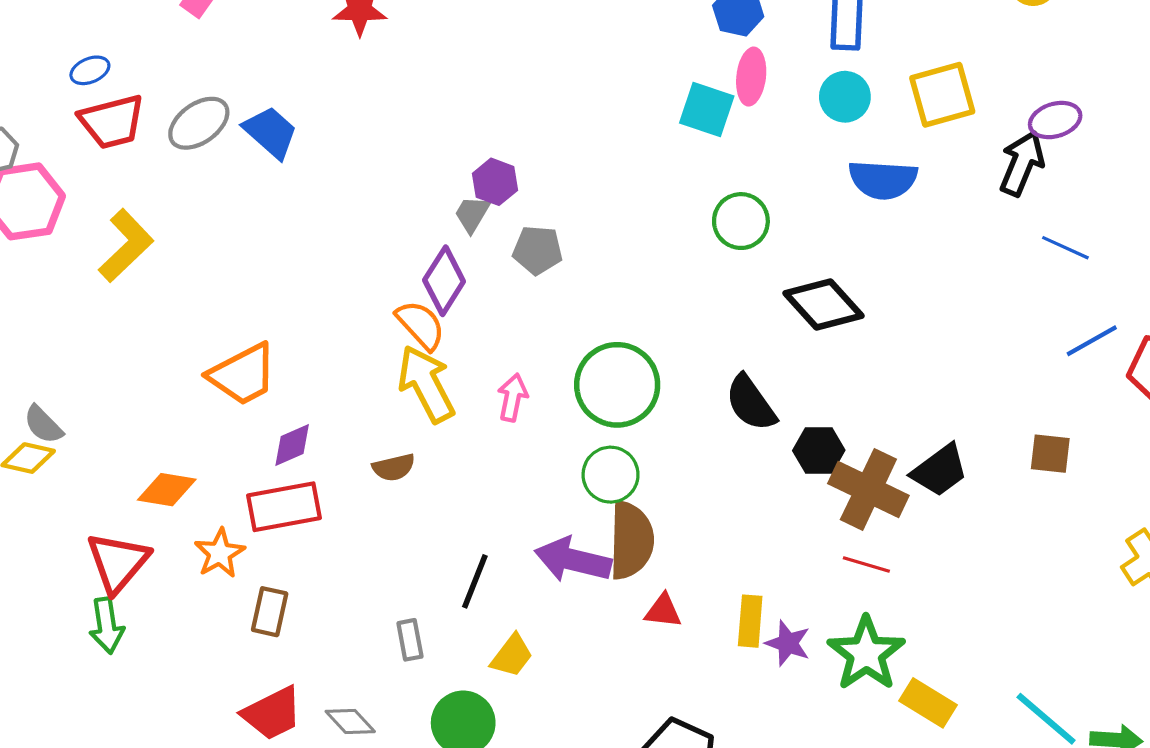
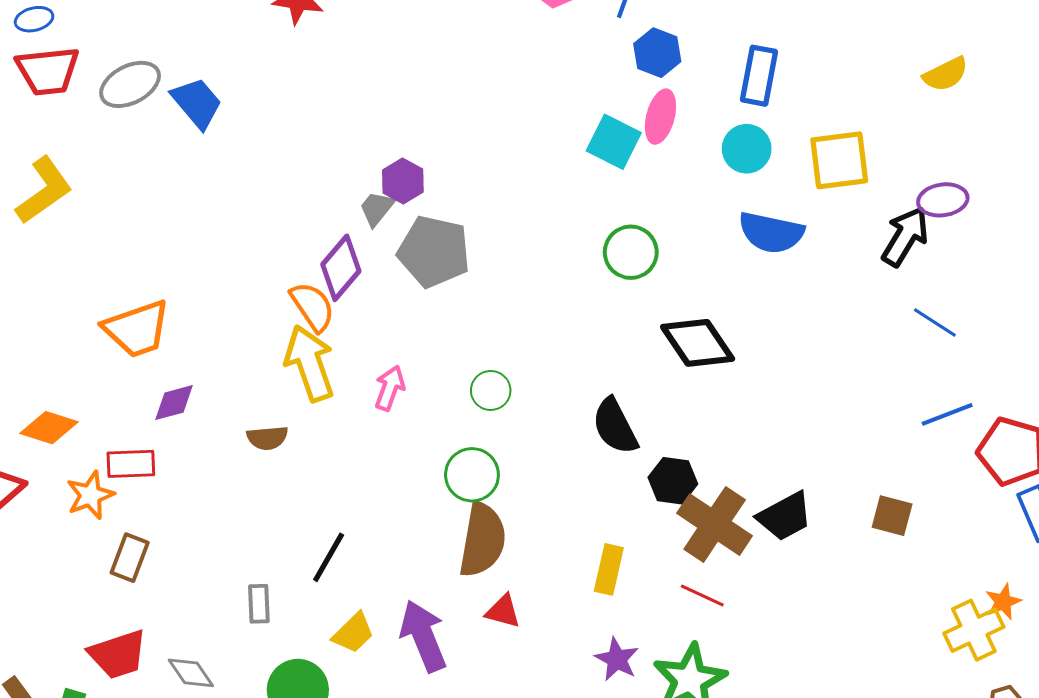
gray pentagon: (538, 250) -> (434, 252), size x1.5
green circle: (617, 385) -> (491, 390), size x0.5
red rectangle: (284, 507) -> (131, 464), moved, size x0.7
purple arrow: (573, 560) -> (423, 636), moved, turned 46
yellow rectangle: (750, 621) -> (609, 569), moved

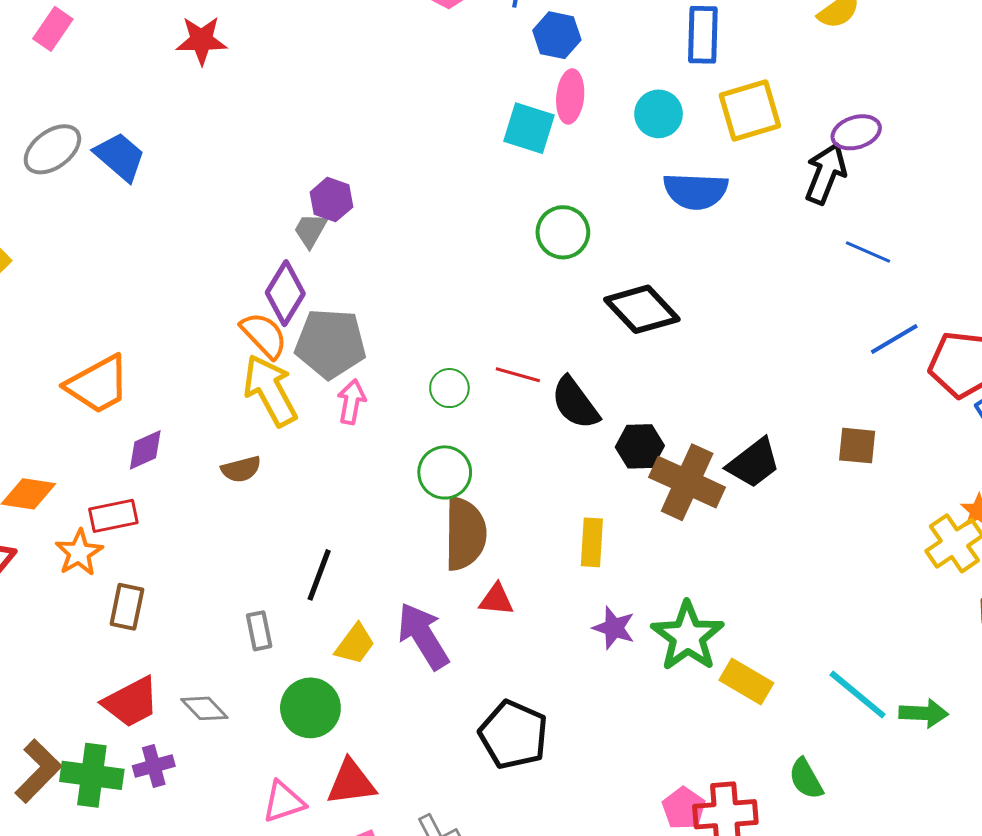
blue rectangle: (759, 76) -> (703, 35), moved
gray pentagon: (434, 252) -> (331, 344), moved
red line: (702, 595) -> (518, 375), moved

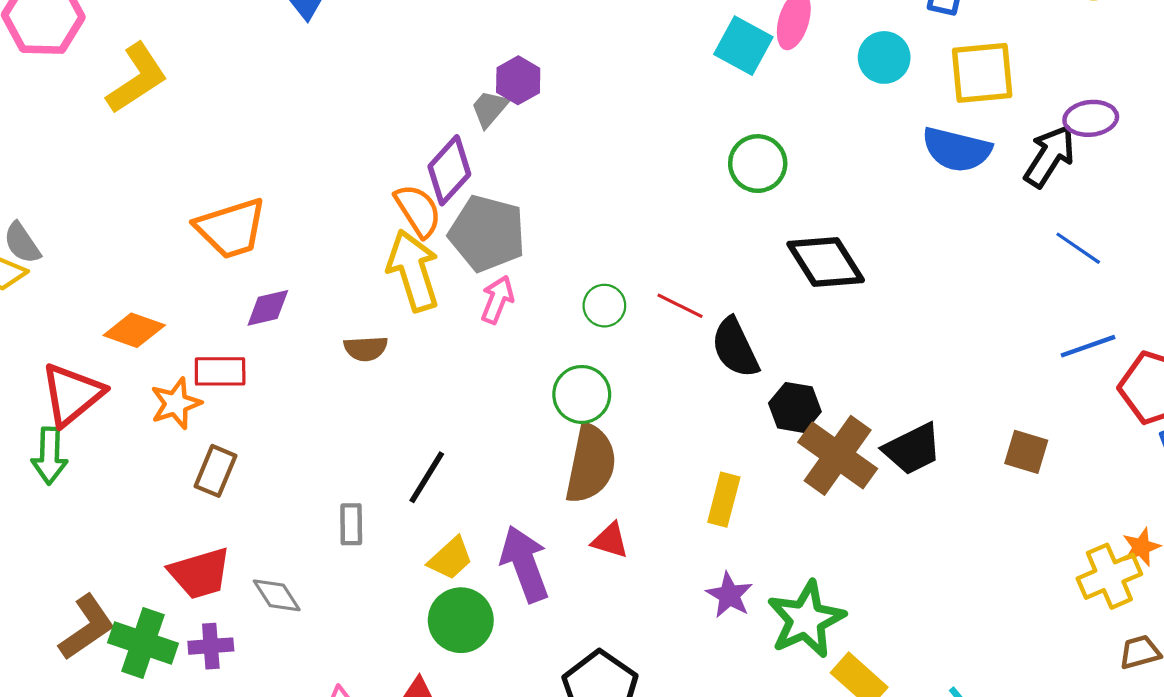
blue semicircle: (696, 191) -> (957, 150), moved
green circle: (310, 708) -> (461, 620), moved

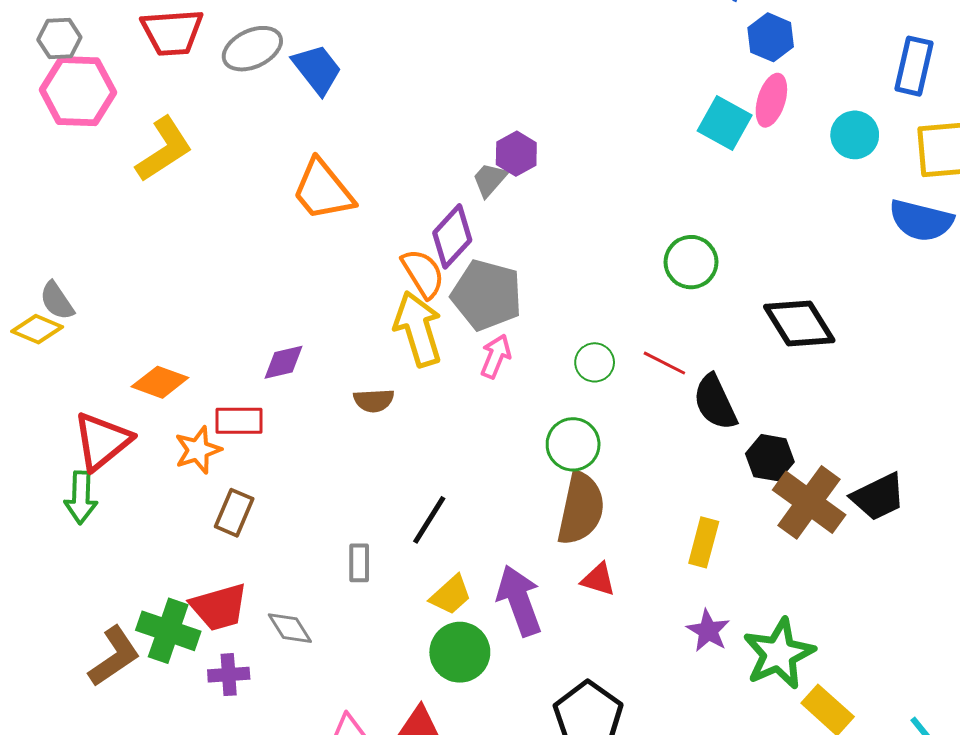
green circle: (758, 164) -> (691, 262), moved
orange trapezoid: (231, 228) -> (323, 190), moved, turned 68
green cross: (143, 643) -> (168, 631), moved

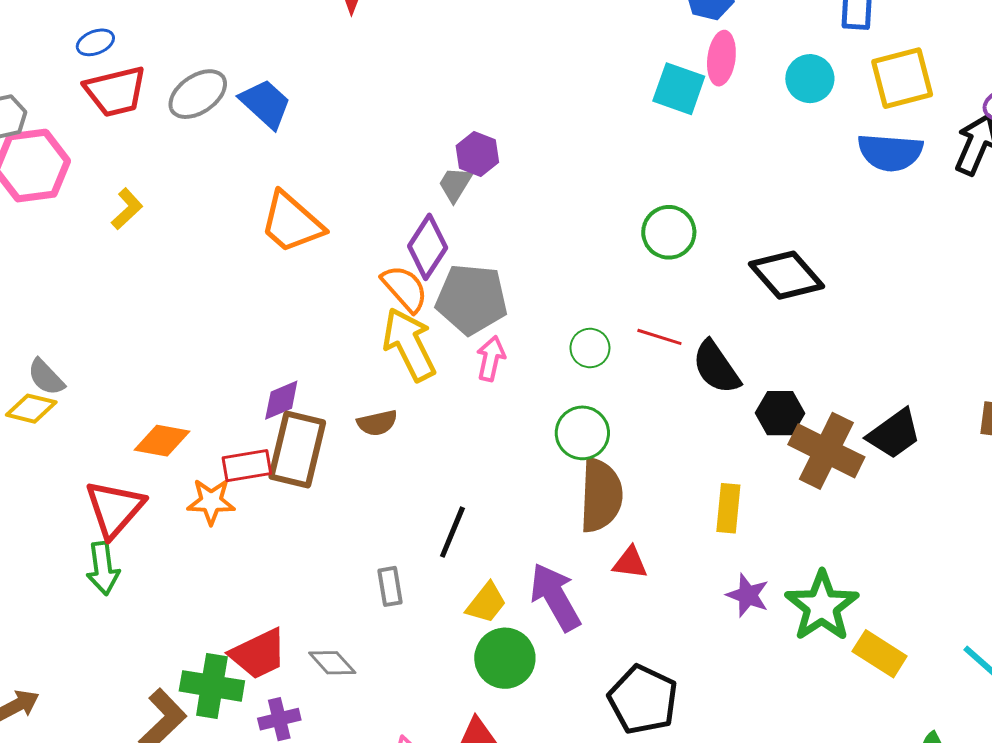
yellow L-shape: (164, 149) -> (127, 209), size x0.6
orange star: (198, 450) -> (211, 502), turned 30
brown rectangle: (234, 513) -> (297, 450), moved, size x1.6

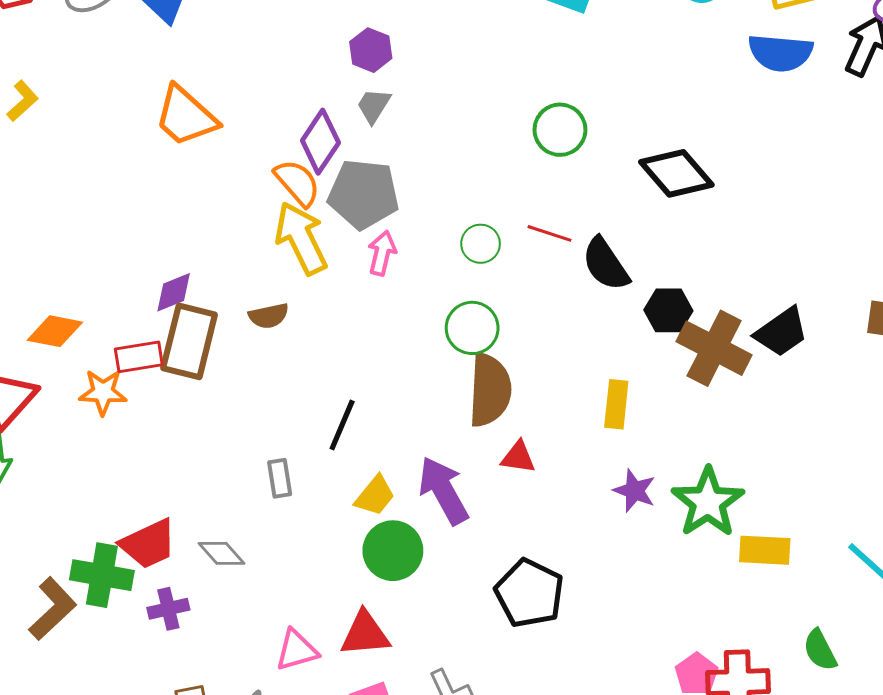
gray trapezoid: (455, 184) -> (374, 106), moved
yellow rectangle: (880, 654) -> (765, 550), turned -30

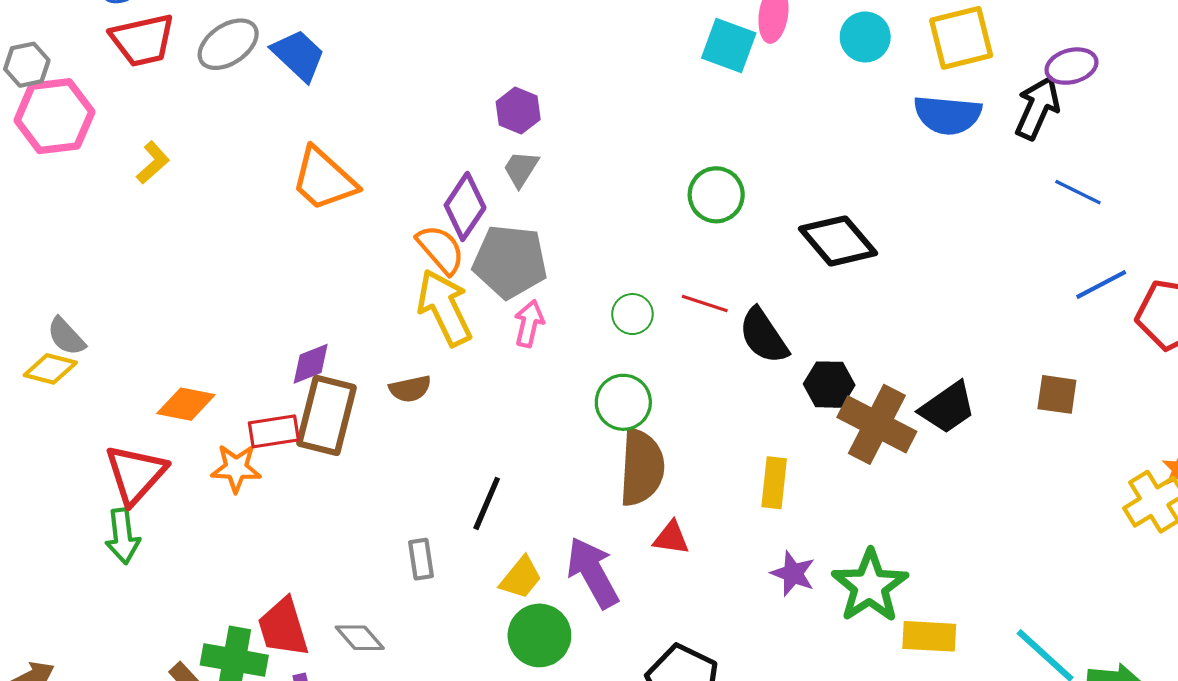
red trapezoid: (148, 544) -> (283, 627), turned 98

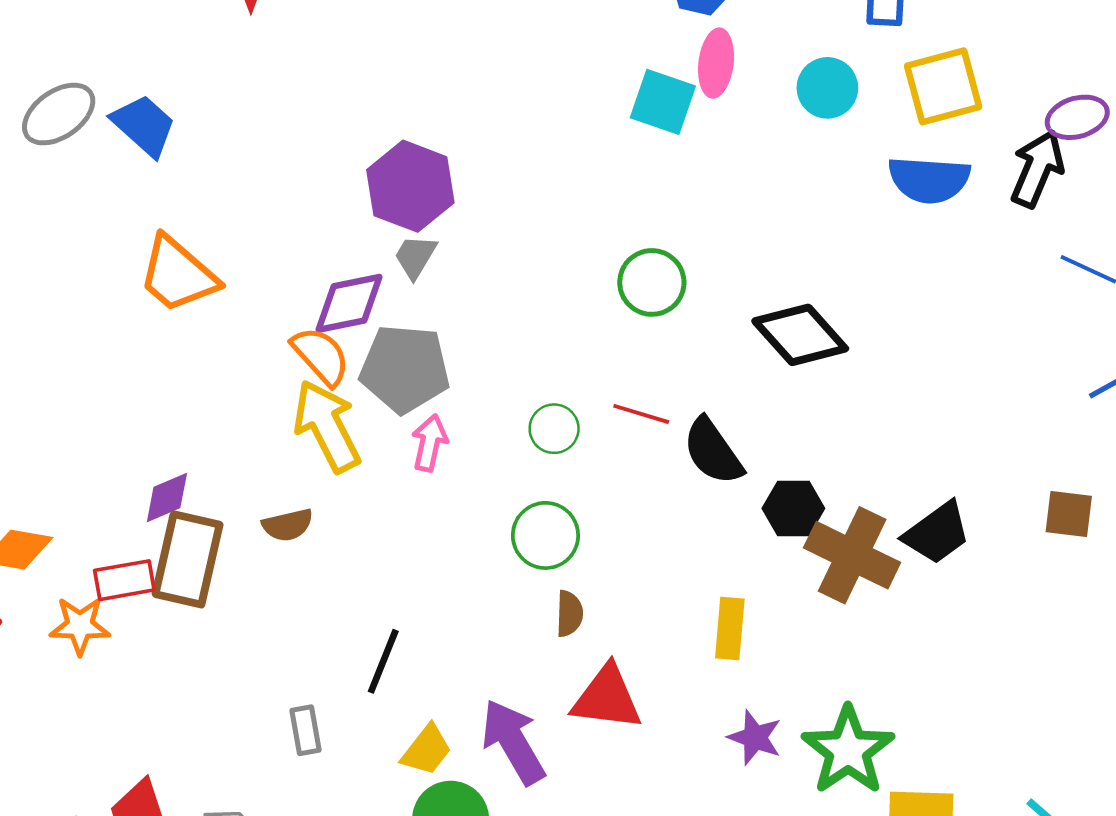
purple hexagon: (518, 111) -> (410, 186), size x1.6
purple diamond: (465, 206) -> (349, 303), turned 46
brown semicircle: (642, 467) -> (569, 614), size x0.5
red triangle: (671, 538) -> (607, 698), size x1.6

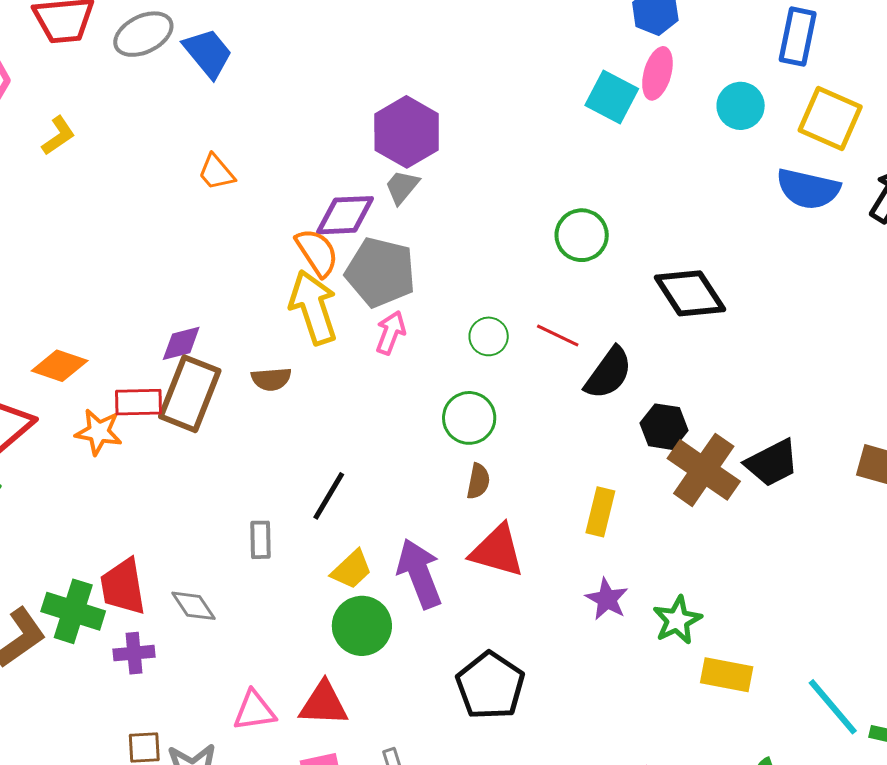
yellow square: (943, 86) -> (830, 119), turned 30
orange trapezoid: (178, 274) -> (216, 172), size x0.6
black semicircle: (713, 451) -> (609, 373), turned -118
green star: (848, 750) -> (677, 620), size x0.7

